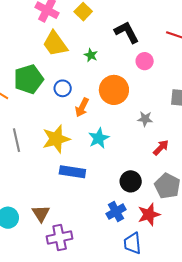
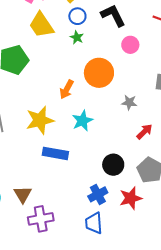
blue circle: (63, 88) -> (77, 16), moved
blue trapezoid: (132, 243) -> (94, 223), moved

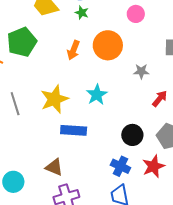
orange arrow: (67, 89) -> (73, 50), moved
brown triangle: (23, 194) -> (54, 167), moved, turned -30
blue cross: (98, 194) -> (120, 166), turned -30

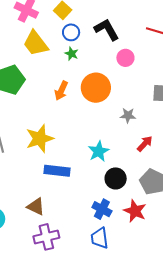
cyan star: (97, 95) -> (99, 151), moved
red star: (154, 166) -> (135, 211), turned -30

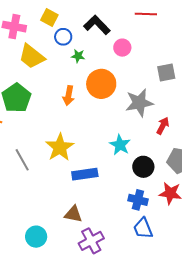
green star: (72, 54) -> (78, 56), moved
gray star: (128, 115) -> (139, 103), size x1.8

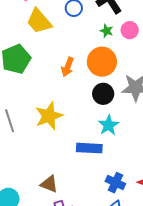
green star: (78, 56) -> (107, 31), moved
black circle: (143, 167) -> (103, 94), moved
blue rectangle: (85, 174) -> (89, 148), moved

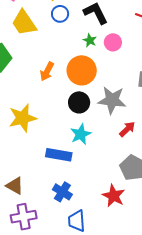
blue cross: (115, 183) -> (62, 192), moved

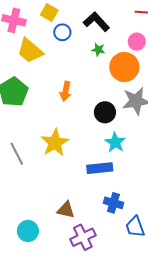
pink circle: (113, 42) -> (137, 42), moved
orange circle: (82, 70) -> (124, 67), moved

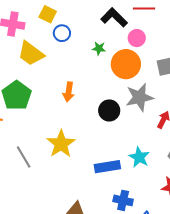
black L-shape: (96, 22) -> (114, 17), moved
cyan star: (115, 142) -> (139, 157), moved

